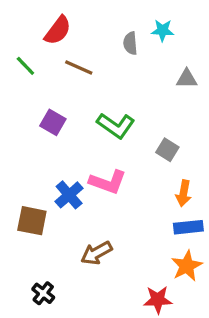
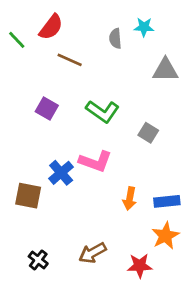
green line: (25, 66) -> (17, 40), moved
gray triangle: (187, 79) -> (165, 70), size x1.4
orange arrow: (184, 193) -> (130, 199), moved
brown arrow: (96, 253) -> (92, 253), moved

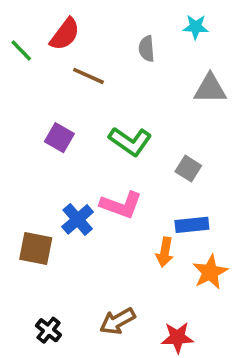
cyan star: (144, 27) -> (196, 27), moved
blue rectangle: (167, 201) -> (192, 225), moved
orange star: (165, 236) -> (210, 272), moved

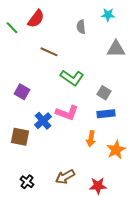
brown line: (88, 76) -> (49, 52), moved
purple square: (59, 138) -> (22, 92), moved
blue rectangle: (192, 225) -> (106, 114), moved

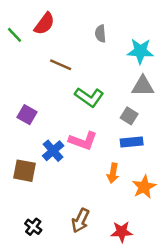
cyan star: (108, 15) -> (140, 51), moved, size x1.5
gray triangle: (116, 49) -> (143, 86), moved
brown arrow: (65, 177) -> (80, 220), turned -36

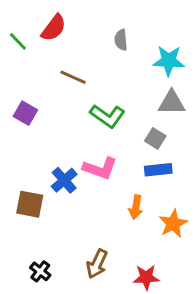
purple square: (27, 115) -> (25, 113), moved

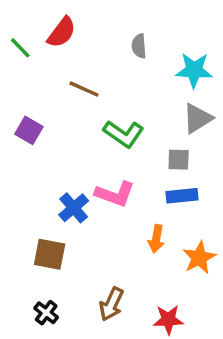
gray triangle: (172, 103) -> (198, 118), turned -32
gray square: (155, 138) -> (179, 160), turned -30
brown square: (30, 204) -> (50, 254), moved

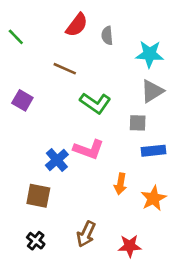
red semicircle: (62, 32) -> (77, 25), moved
blue rectangle: (182, 196) -> (153, 151), moved

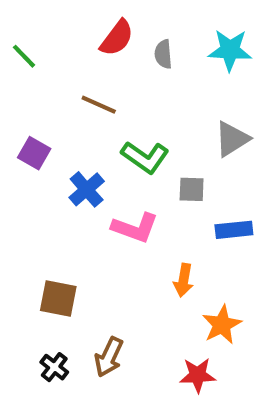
cyan star: (150, 54) -> (230, 50), moved
gray square: (138, 123) -> (192, 189), moved
blue cross: (57, 160) -> (87, 189), moved
orange star: (153, 198) -> (222, 325), moved
brown arrow: (86, 234) -> (109, 357), moved

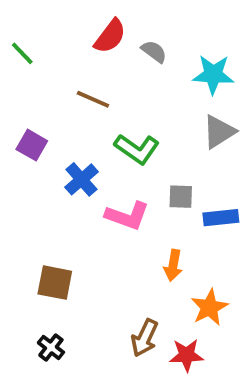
cyan star: (230, 50) -> (213, 74), moved
gray semicircle: (163, 54) -> (154, 52), turned 132
gray square: (192, 189) -> (181, 197), moved
brown arrow: (109, 357) -> (145, 338), moved

